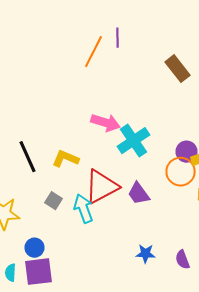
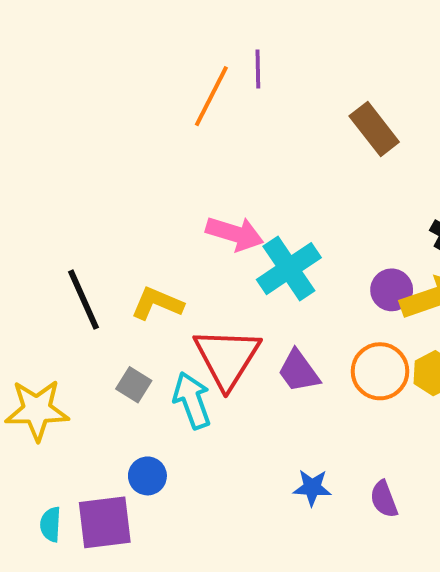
orange circle: (180, 172) -> (380, 371), moved
red triangle: (102, 187) -> (227, 358), turned -30
blue circle: (34, 248) -> (147, 476), moved

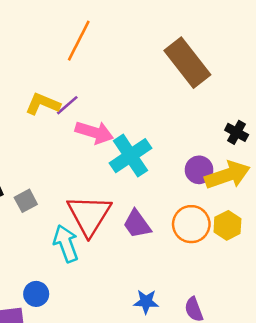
purple line: (258, 69) -> (67, 105), moved, turned 50
brown rectangle: (374, 129) -> (187, 63), size x1.4
yellow L-shape: (157, 303) -> (43, 104), moved
gray square: (134, 385) -> (26, 201), moved, turned 30

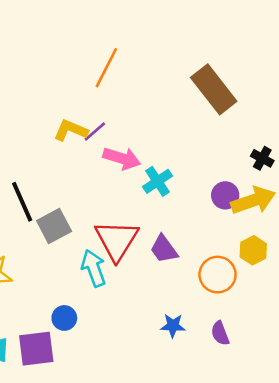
cyan cross: (131, 156) -> (158, 181), size x0.7
gray square: (26, 201) -> (54, 226), size x1.5
orange circle: (191, 224) -> (218, 275), moved

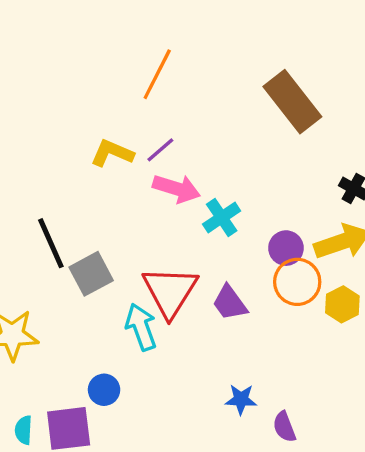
purple line: (95, 132) -> (160, 150), moved
purple circle: (225, 195) -> (286, 248), moved
orange circle: (218, 275) -> (297, 282), moved
purple semicircle: (220, 333) -> (284, 427), moved

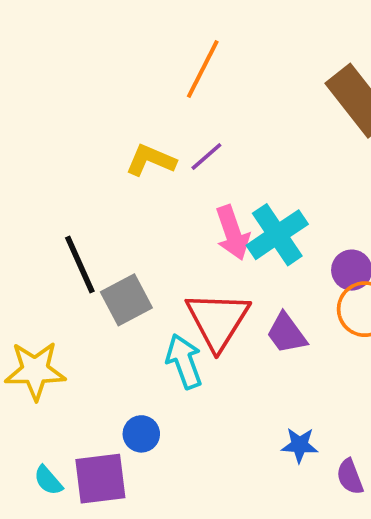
pink arrow: (176, 189) -> (233, 233), moved, turned 54
cyan cross: (222, 217) -> (277, 235), size x1.4
cyan semicircle: (24, 430) -> (48, 480), turned -44

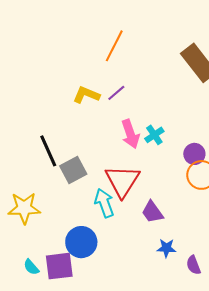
cyan cross: (277, 235) -> (154, 135), size x0.6
purple trapezoid: (287, 333) -> (152, 212), moved
blue circle: (141, 434) -> (81, 242), size x1.6

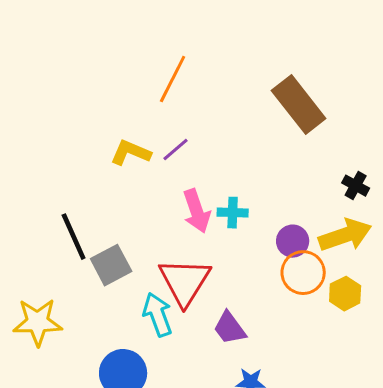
cyan cross: (154, 135) -> (233, 213), turned 36

